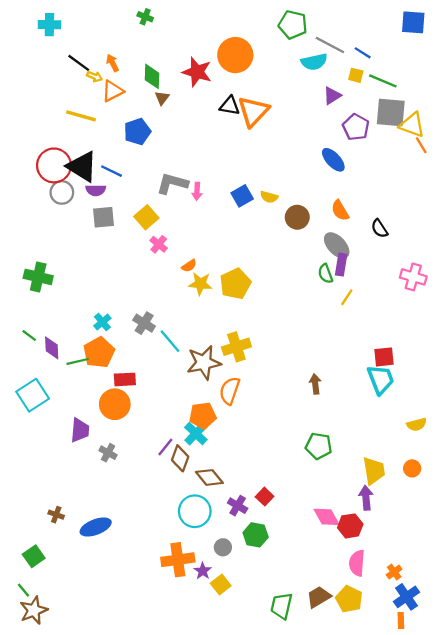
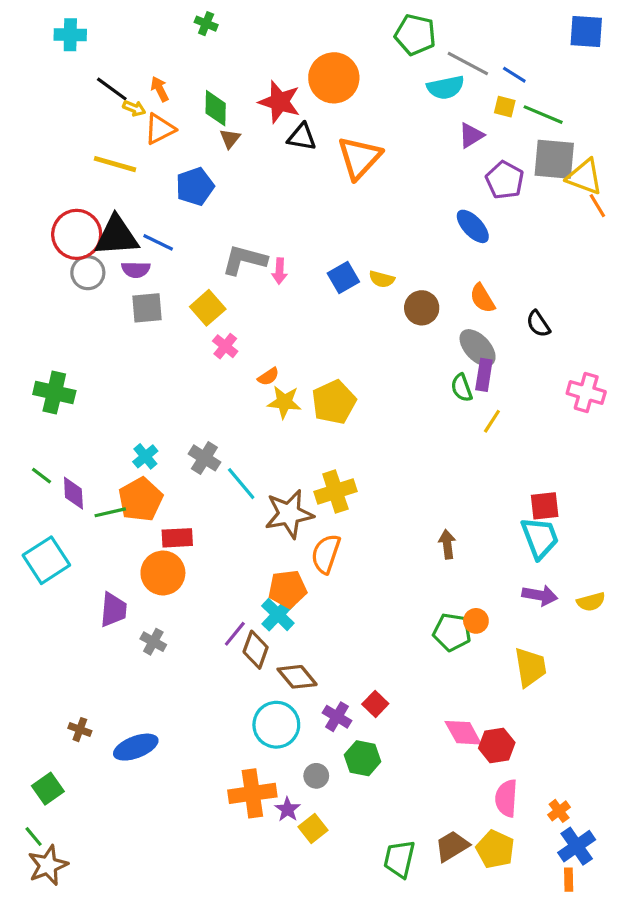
black triangle: (230, 106) -> (302, 137), moved
black triangle: (82, 167) -> (117, 236), turned -36
orange circle: (412, 468) -> (476, 621), moved
purple arrow: (366, 498) -> (540, 595), moved, turned 105

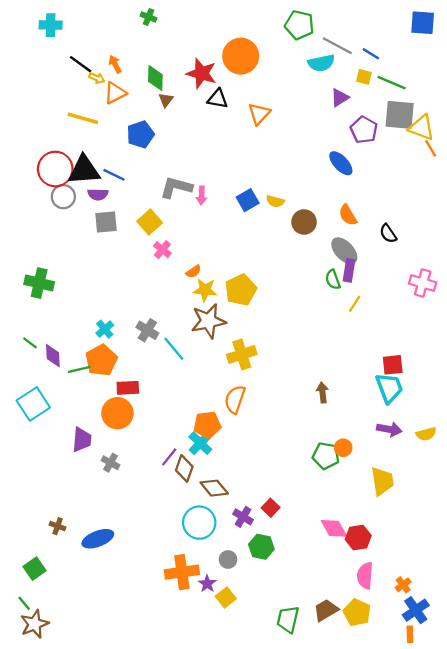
orange triangle: (359, 158) -> (259, 114), size x0.7
brown star: (289, 514) -> (208, 321), moved

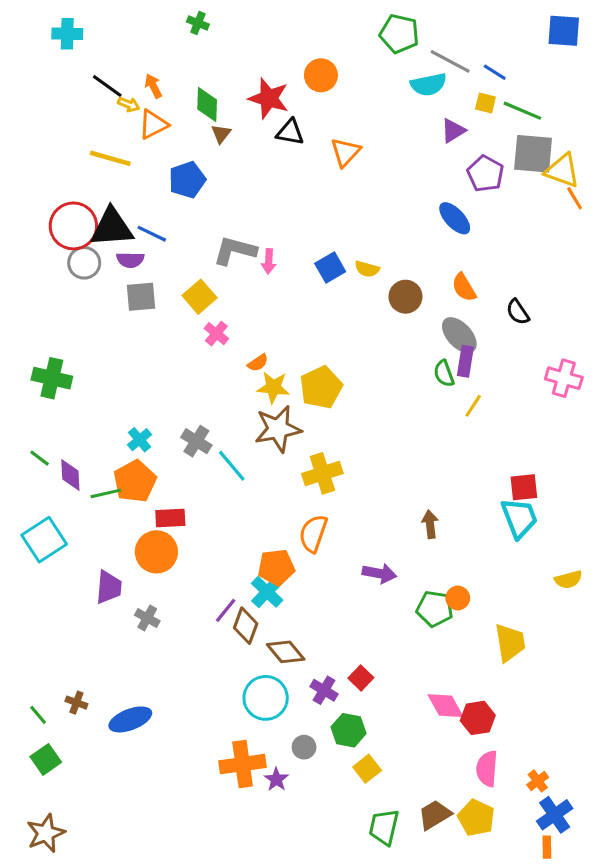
orange circle: (241, 56) -> (321, 75), size x0.7
purple arrow: (389, 429) -> (379, 573), moved
yellow square: (226, 597) -> (367, 769), moved
green line: (24, 603) -> (38, 715), moved

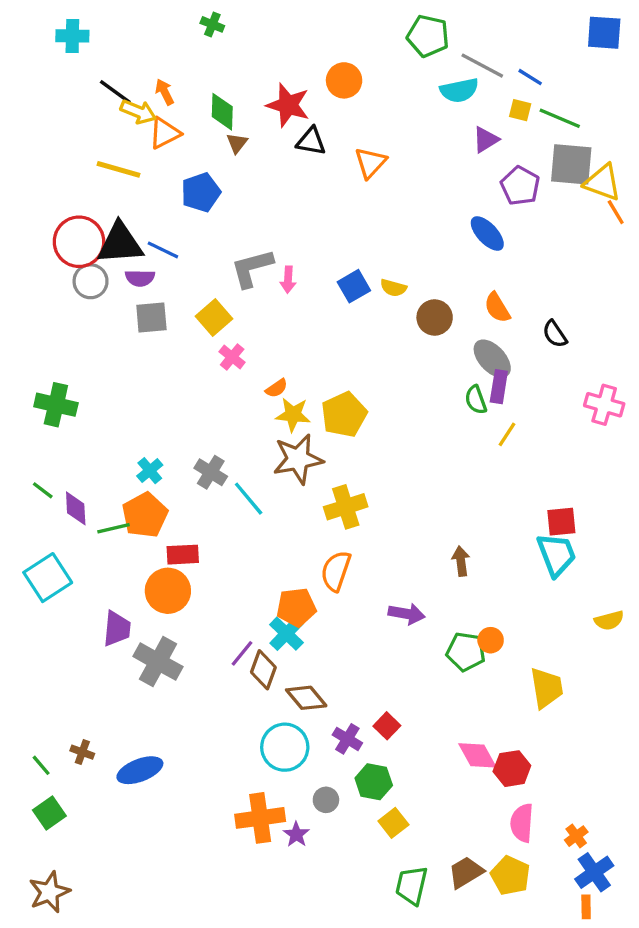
yellow arrow: (129, 104) -> (138, 112), size x1.5
gray L-shape: (235, 251) -> (252, 268), turned -30
gray cross: (147, 618) -> (158, 662), size x1.8

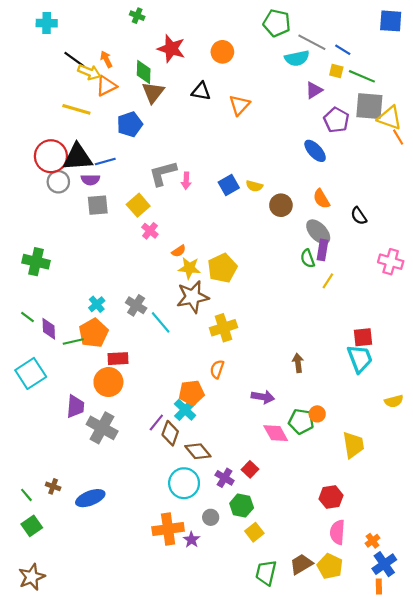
red star: (288, 105) -> (171, 49), moved
brown triangle: (237, 143) -> (153, 92), size x1.6
blue line: (163, 250) -> (105, 162), turned -42
orange semicircle: (336, 571) -> (217, 369), size x0.7
pink diamond: (477, 755) -> (276, 433), moved

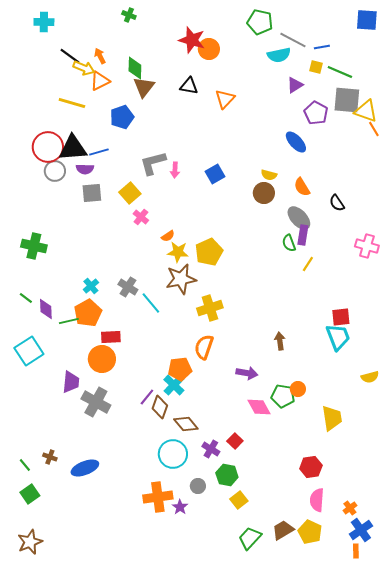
red star: (171, 49) -> (192, 40), moved
blue line: (343, 50) -> (322, 47), turned -42
yellow semicircle: (254, 186) -> (269, 175), moved
orange semicircle: (217, 369) -> (204, 347), size x1.4
green trapezoid: (266, 573) -> (250, 538), turned 30

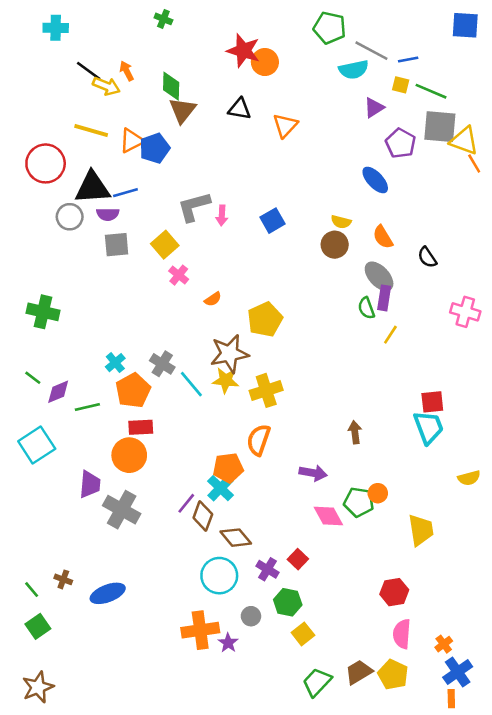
orange triangle: (100, 81) -> (132, 141), moved
red circle: (48, 147) -> (46, 163), moved
yellow star: (178, 252) -> (226, 380), moved
purple diamond: (46, 309) -> (58, 392), turned 70
orange pentagon: (88, 313) -> (133, 390), moved

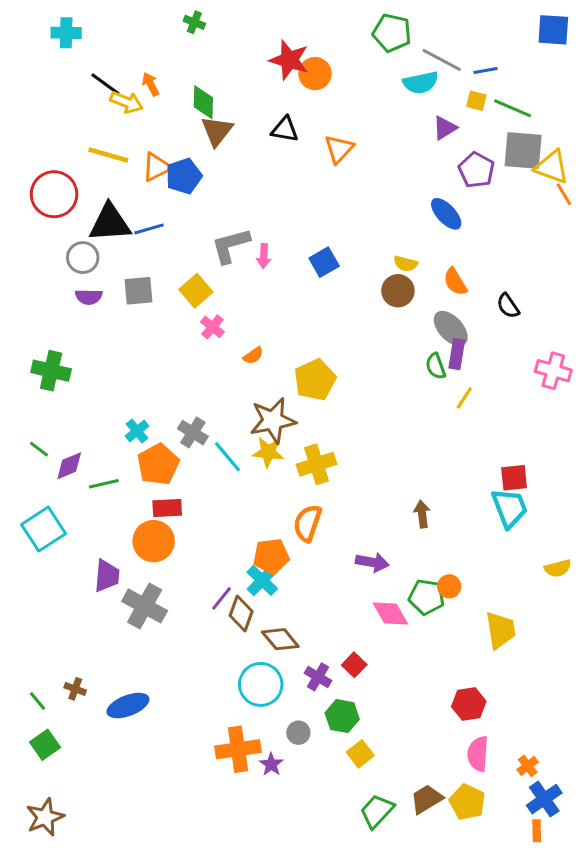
purple semicircle: (108, 214) -> (89, 297), moved

